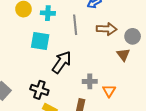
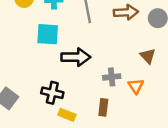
brown triangle: (123, 55) -> (148, 56), moved
black arrow: (62, 62) -> (76, 57), turned 60

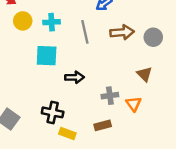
black arrow: (76, 57) -> (75, 77), size x0.7
brown rectangle: (103, 107) -> (103, 125), turned 70

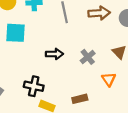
cyan square: (47, 56) -> (16, 33), moved
gray cross: (110, 96) -> (88, 57), moved, turned -32

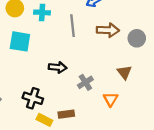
gray cross: (88, 57) -> (85, 82), moved
brown rectangle: (80, 99) -> (66, 114), moved

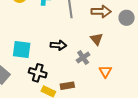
cyan square: (20, 41) -> (22, 50), moved
brown triangle: (124, 72) -> (97, 39), moved

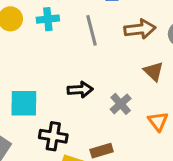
brown triangle: (97, 39) -> (154, 71), moved

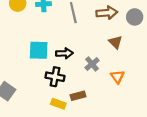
cyan square: (24, 103) -> (39, 50), moved
black cross: (53, 136) -> (55, 77), moved

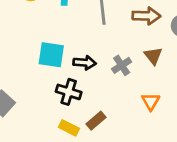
gray cross: (92, 64) -> (122, 65), moved
brown rectangle: (78, 96) -> (96, 121), turned -32

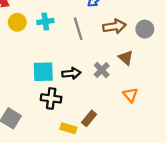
black cross: (69, 92) -> (51, 98), moved

